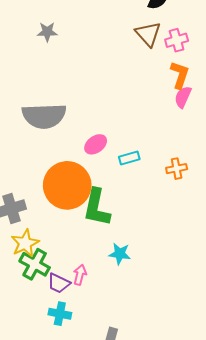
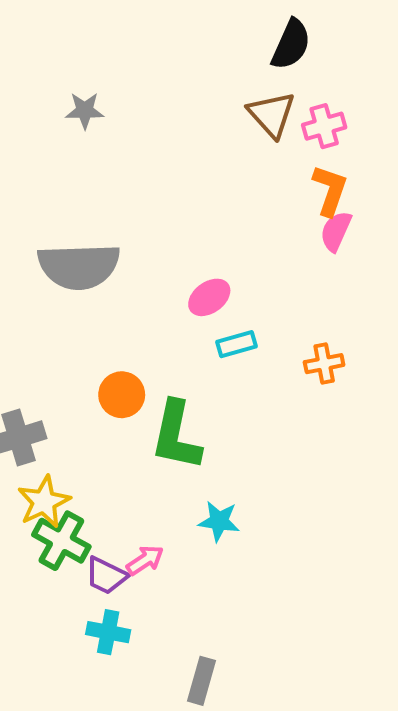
pink ellipse: (96, 144) -> (209, 297), moved
orange circle: (67, 185) -> (122, 395), size x0.5
pink arrow: (80, 275) -> (145, 560), turned 42

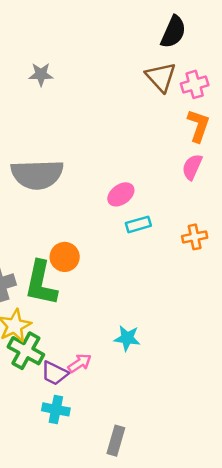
pink semicircle: (336, 231) -> (192, 167), moved
green L-shape: (176, 436) -> (41, 283), moved

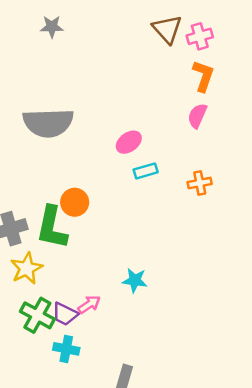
green cross: (26, 351) -> (37, 315), moved

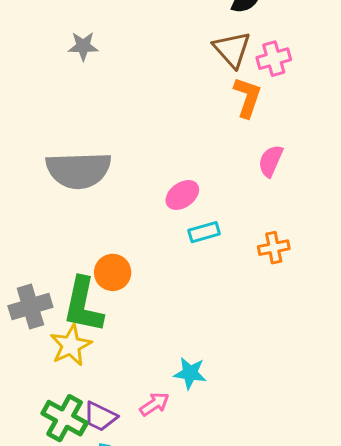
orange L-shape: (203, 76) -> (247, 97), moved
yellow star: (27, 268) -> (71, 345), moved
pink arrow: (89, 304) -> (154, 404), moved

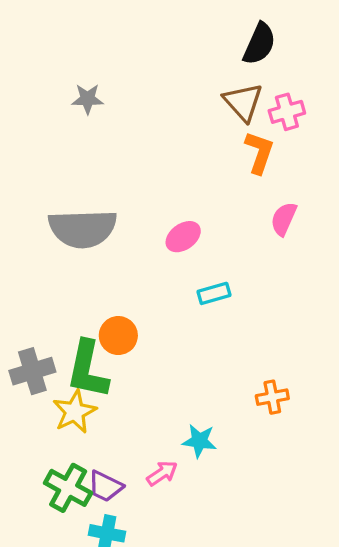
pink ellipse: (182, 195) -> (183, 237), moved
orange cross: (274, 248) -> (272, 397), moved

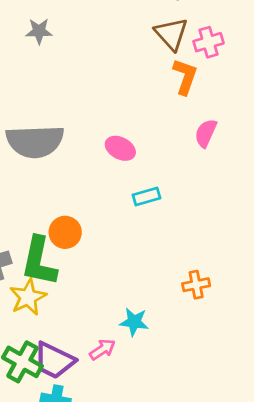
pink ellipse: (183, 237) -> (120, 148), turned 64
purple trapezoid: (105, 486) -> (54, 360), size x1.4

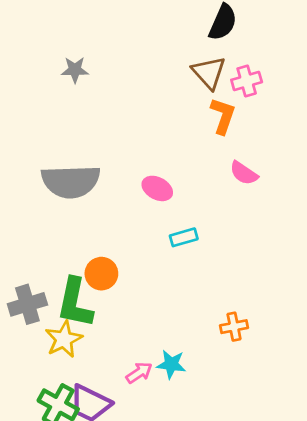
pink semicircle: (206, 133) -> (244, 173), turned -80
pink arrow: (102, 349) -> (139, 373), moved

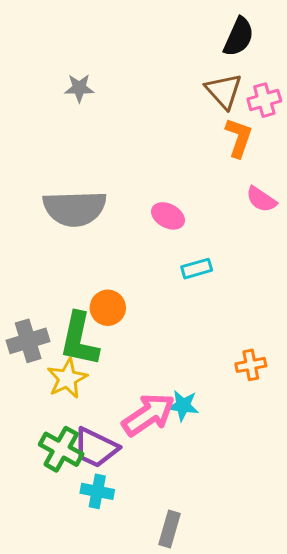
pink arrow: (139, 373) -> (148, 415), size x1.8

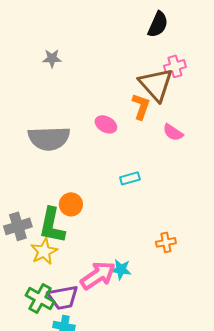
brown triangle: (224, 91) -> (156, 84), moved, size x1.4
orange L-shape: (239, 138) -> (141, 106), moved
pink ellipse: (168, 216) -> (106, 124), moved
purple trapezoid: (96, 448) -> (63, 297), turned -36

